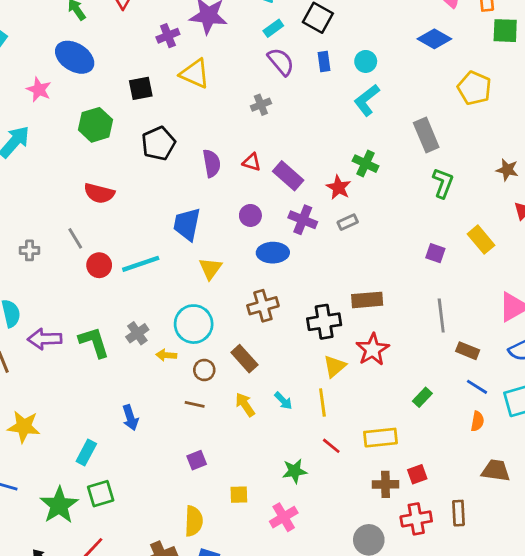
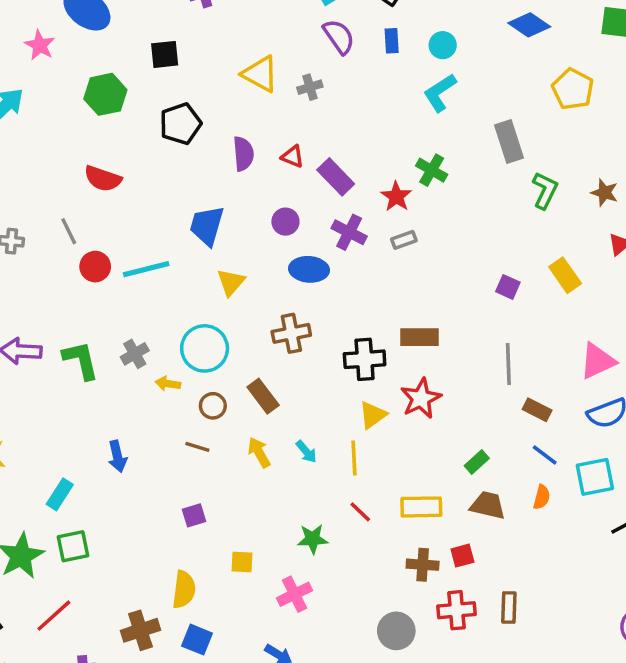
yellow triangle: (195, 74) -> (260, 74), moved
green L-shape: (443, 183) -> (545, 190), moved
brown trapezoid: (496, 470) -> (488, 505), moved

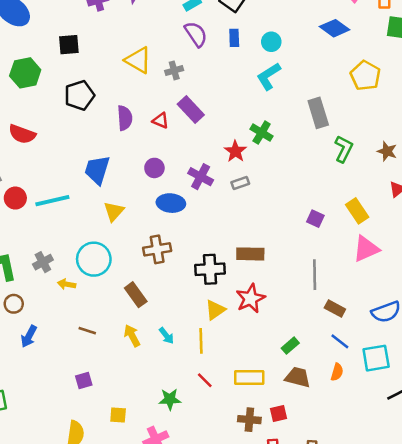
purple rectangle: (336, 177) -> (191, 109), moved
pink triangle: (598, 361) -> (366, 249), moved
brown circle: (213, 406) -> (14, 304), moved
blue arrow: (117, 456) -> (29, 336), turned 40

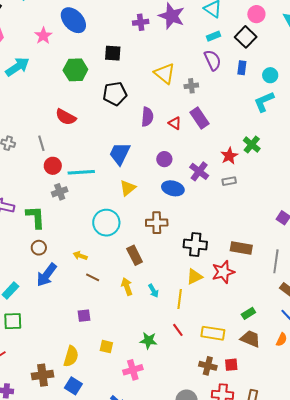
brown rectangle: (250, 254) -> (241, 248), moved
gray cross: (43, 262) -> (60, 192), moved
yellow arrow: (67, 284) -> (80, 256), moved
blue arrow: (29, 336) -> (47, 275), size x1.4

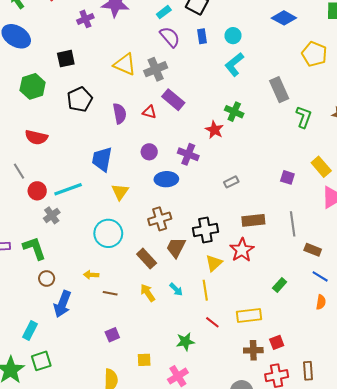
gray cross: (191, 86) -> (156, 69), size x1.5
gray rectangle: (229, 181) -> (231, 182), moved
brown trapezoid: (250, 339) -> (176, 247), moved, turned -70

